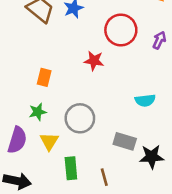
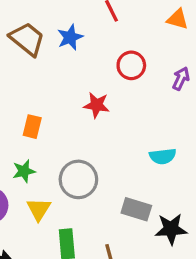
red circle: (121, 30) -> (131, 65), size x0.7

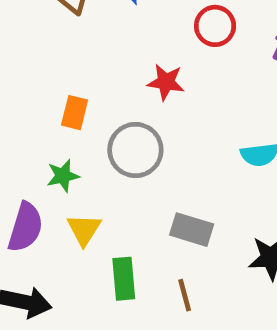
gray circle: (78, 179) -> (135, 150), moved
gray rectangle: (136, 209) -> (192, 230), moved

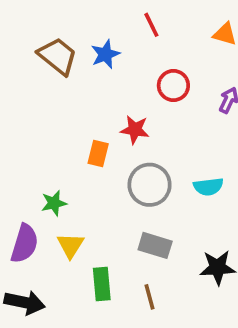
orange rectangle: (75, 113) -> (98, 154), moved
gray circle: (135, 150) -> (150, 185), moved

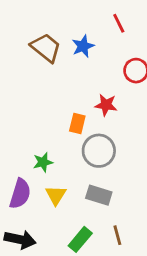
gray circle: (150, 185) -> (99, 151), moved
gray rectangle: (155, 245) -> (99, 195), moved
green rectangle: (102, 284) -> (80, 239), moved, turned 45

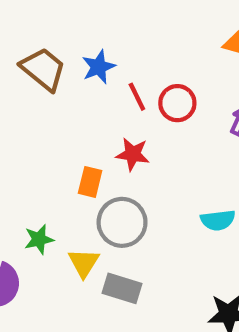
red line: (119, 23) -> (137, 97), moved
yellow triangle: (56, 195) -> (84, 263), moved

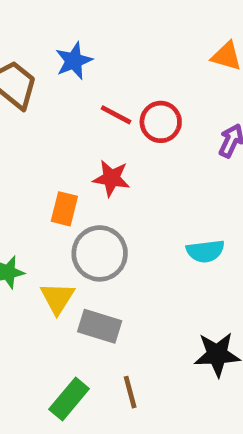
blue star: (99, 67) -> (74, 61), moved
red line: (137, 97) -> (116, 115), turned -36

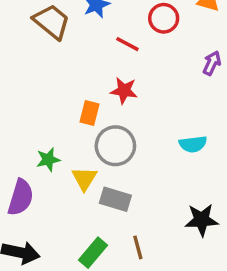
red circle: (161, 122) -> (164, 18), moved

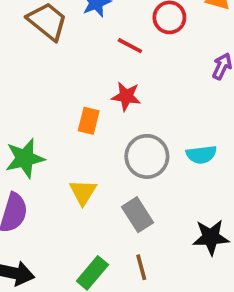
gray circle: (115, 146) -> (147, 156), moved
green star: (48, 160) -> (25, 158), moved, size x1.5
gray rectangle: (115, 199) -> (137, 215), moved, turned 40

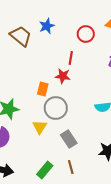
red line: (130, 46) -> (71, 58), moved, turned 72
gray circle: (147, 156) -> (56, 108), moved

